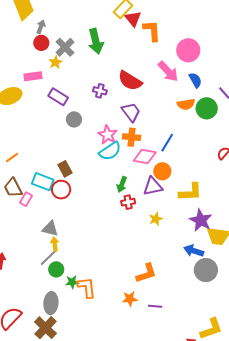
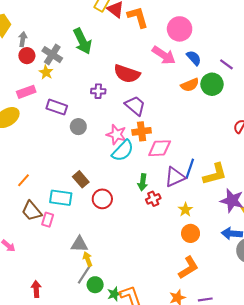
blue line: (167, 143) -> (190, 169), moved
orange circle: (162, 171) -> (191, 233), moved
red circle: (61, 190) -> (102, 199), moved

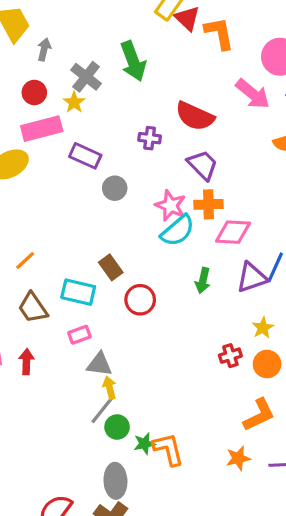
red circle: (27, 56) -> (34, 92), moved
pink rectangle: (26, 92) -> (42, 129), size x1.4
red cross: (153, 199) -> (230, 356), moved
pink rectangle: (48, 220) -> (79, 335), moved, turned 48
red arrow: (36, 289) -> (26, 362), moved

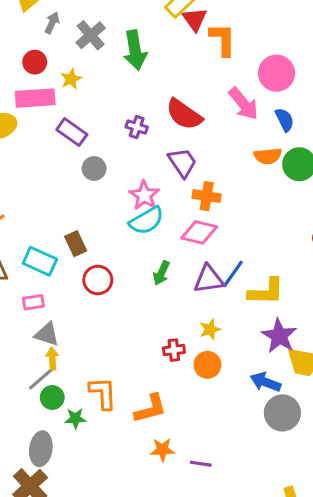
gray cross: (86, 77) -> (91, 35), moved
orange cross: (209, 204) -> (207, 196), moved
orange L-shape: (259, 415) -> (150, 409), moved
orange L-shape: (168, 449) -> (103, 393), moved

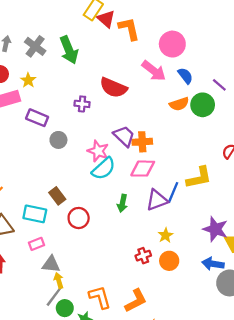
purple trapezoid: (182, 163) -> (124, 136), moved
yellow L-shape: (266, 292) -> (199, 178), moved

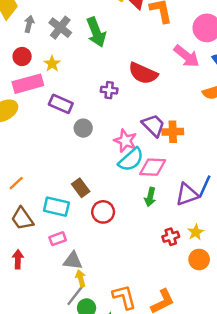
pink diamond: (143, 169) -> (153, 167), moved
red cross: (143, 256) -> (171, 237), moved

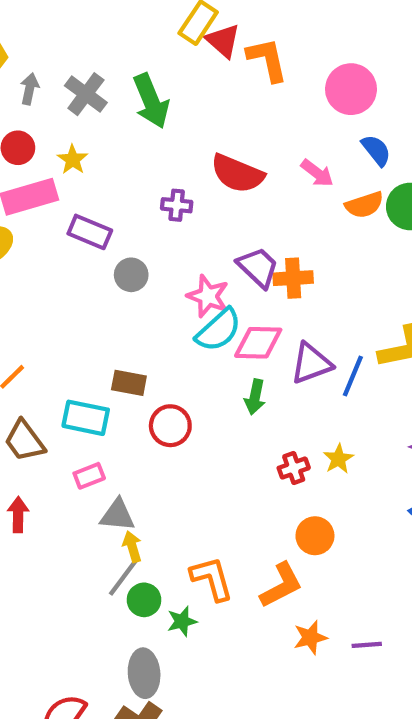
pink arrow: (187, 56) -> (317, 173), moved, size x0.7
brown rectangle: (81, 188) -> (129, 383), turned -42
purple triangle: (187, 194) -> (311, 363), moved
orange circle: (199, 259) -> (315, 536), moved

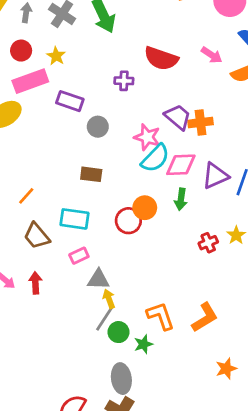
brown rectangle: (129, 383) -> (91, 174), moved
orange circle: (315, 536) -> (145, 208), moved
orange star: (310, 637) -> (226, 369), moved

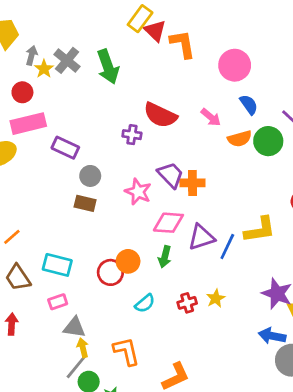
yellow star: (56, 56) -> (44, 69), moved
purple cross: (124, 81) -> (132, 135), moved
cyan semicircle: (155, 158) -> (145, 303), moved, size x0.7
brown rectangle: (91, 174) -> (85, 203), moved
orange L-shape: (161, 316) -> (126, 351), moved

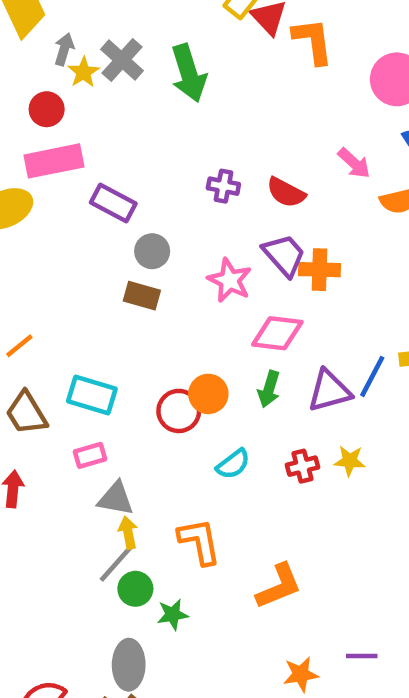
red semicircle: (160, 115) -> (286, 192), moved, size x0.7
purple triangle: (201, 237) -> (329, 391), moved
yellow star: (216, 298) -> (350, 461), turned 30

